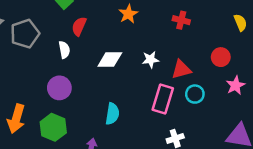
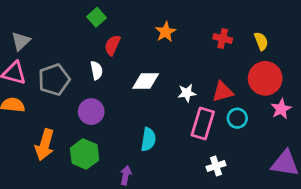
yellow semicircle: (240, 23) -> (261, 41), moved
gray pentagon: (25, 34) -> (54, 80), moved
red circle: (221, 57) -> (265, 78), size x1.6
white star: (151, 60) -> (187, 93), moved

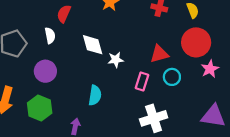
white diamond: (146, 81) -> (93, 45), turned 75
white star: (187, 93) -> (116, 60), moved
pink rectangle: (203, 124) -> (142, 82), size x0.7
white cross: (216, 166) -> (154, 118), size x1.6

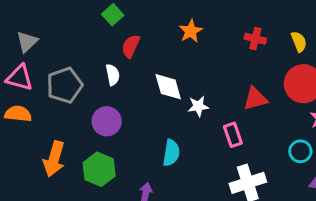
cyan circle: (172, 77) -> (300, 151), moved
pink rectangle: (142, 82) -> (233, 135), turned -36

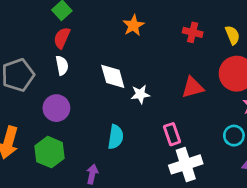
red semicircle: (131, 46) -> (62, 38), moved
pink rectangle: (233, 135) -> (172, 134), moved

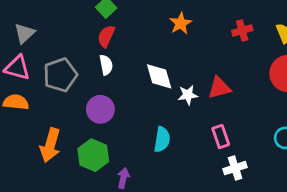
red cross: (193, 32) -> (242, 31), turned -30
red triangle: (193, 87) -> (219, 88), moved
white cross: (186, 164) -> (235, 168), size x0.7
purple arrow: (92, 174) -> (123, 178), moved

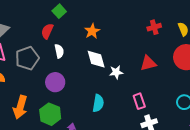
orange star: (181, 23) -> (92, 31), moved
red semicircle: (106, 36) -> (47, 31), moved
red triangle: (219, 88) -> (148, 63), moved

